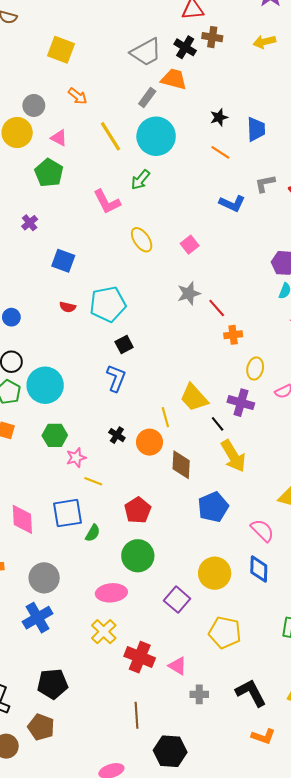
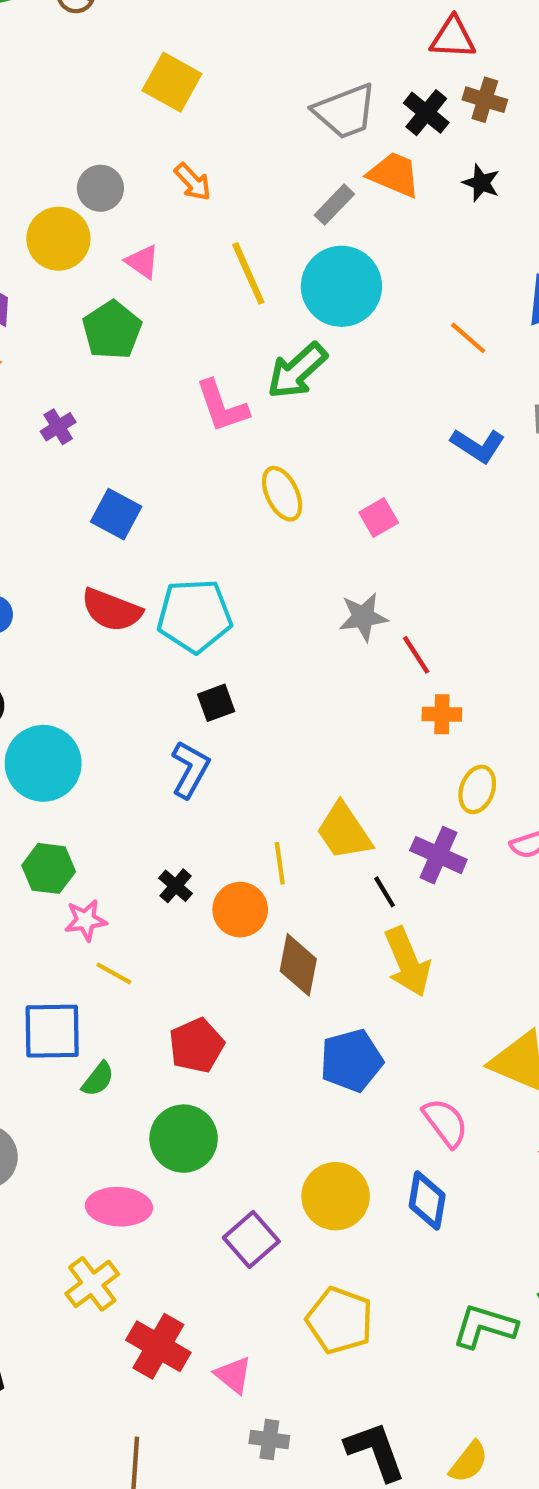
black star: (219, 117) -> (481, 183), moved, turned 30
green arrow: (140, 180) -> (297, 371), size x1.4
red semicircle: (68, 307) -> (112, 610), size x1.8

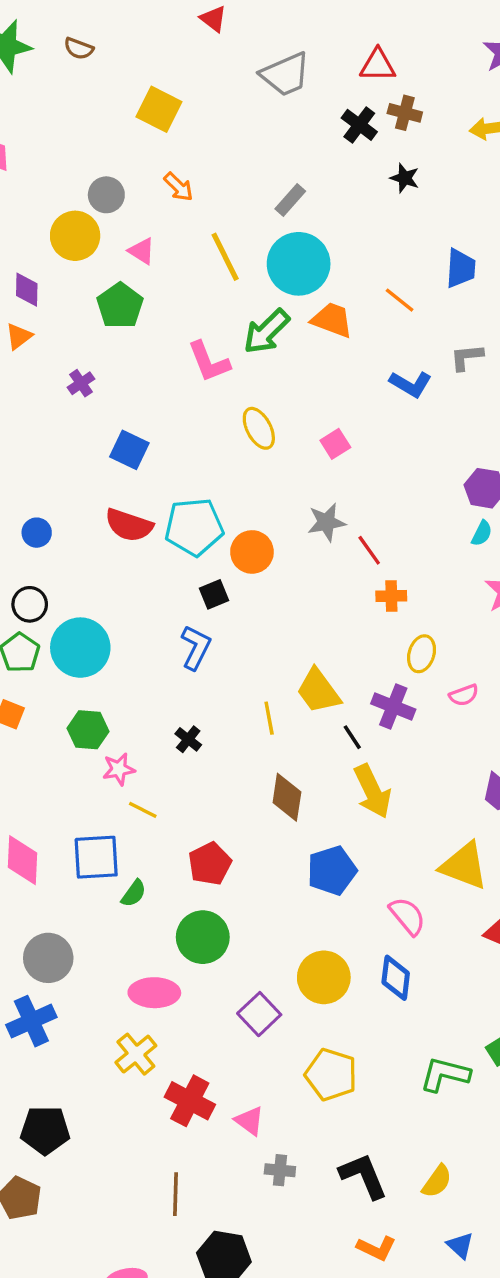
gray trapezoid: (345, 111) -> (285, 74), moved
orange trapezoid: (394, 175) -> (332, 320), moved
orange circle: (240, 910) -> (252, 552), moved

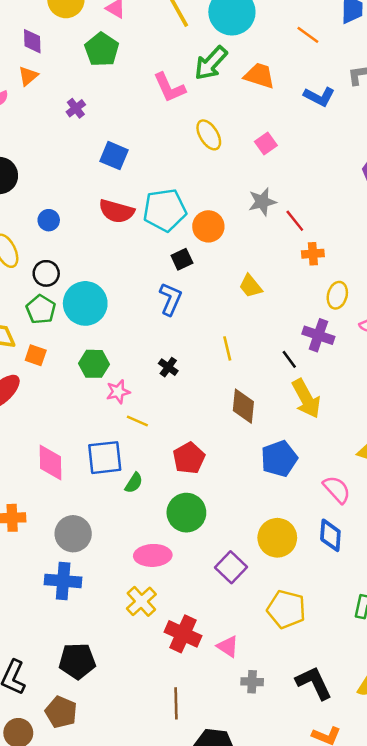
orange trapezoid: (332, 320) -> (259, 76), moved
yellow trapezoid: (318, 691) -> (251, 286), moved, size x0.7
blue cross: (31, 1021) -> (63, 581), turned 32

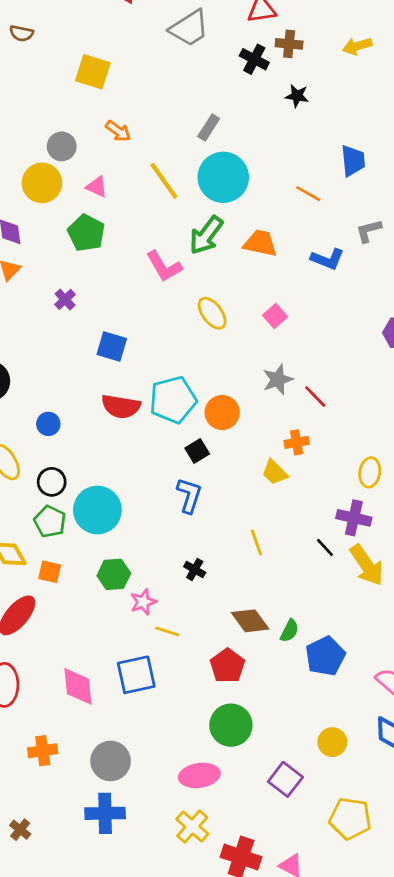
orange cross: (313, 254) -> (297, 442), moved
yellow arrow: (306, 399) -> (367, 565), moved
brown diamond: (243, 406) -> (250, 621), moved, turned -36
green semicircle: (134, 483) -> (289, 631), moved
yellow circle: (277, 538) -> (332, 742), size x0.7

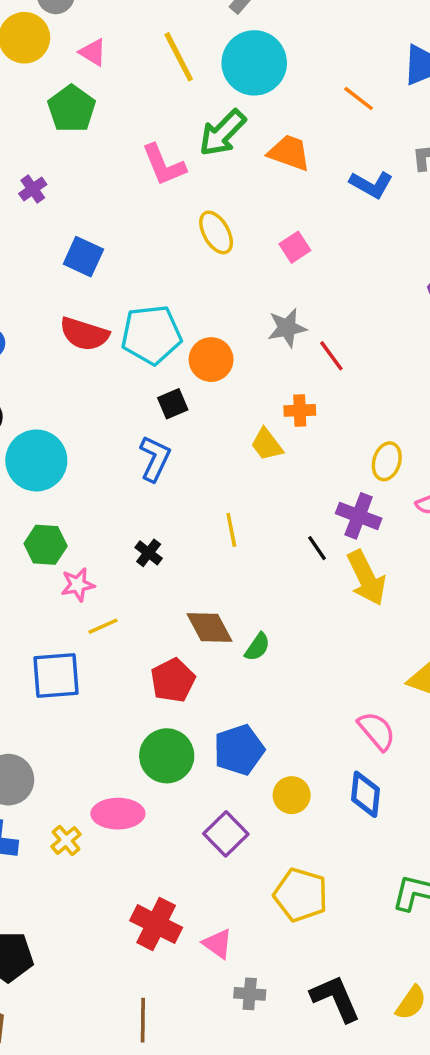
yellow line: (167, 631) -> (103, 626), turned -50
blue pentagon: (325, 656) -> (239, 750), moved
yellow cross: (192, 827) -> (66, 840), moved, size x0.7

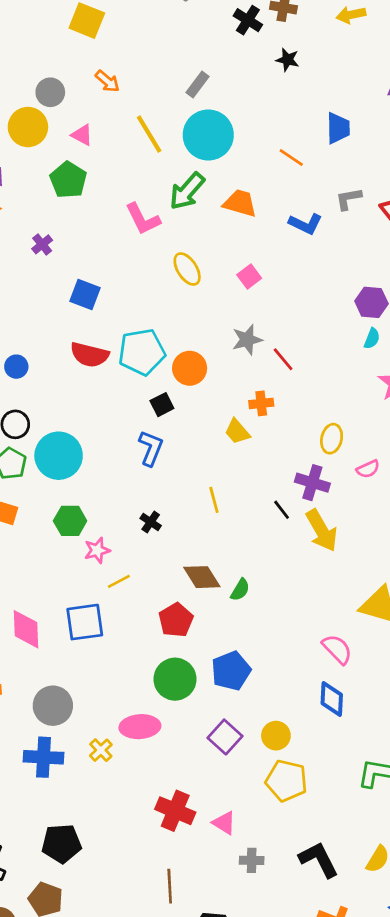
yellow circle: (292, 795) -> (276, 736), moved

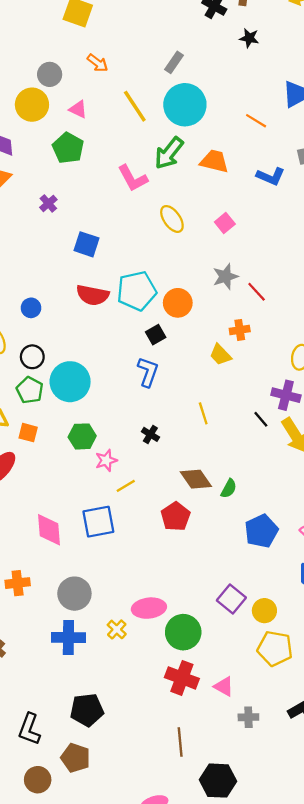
blue pentagon: (231, 671) -> (261, 531), moved
green circle: (175, 679) -> (183, 632), moved
purple square: (225, 737) -> (231, 599), moved

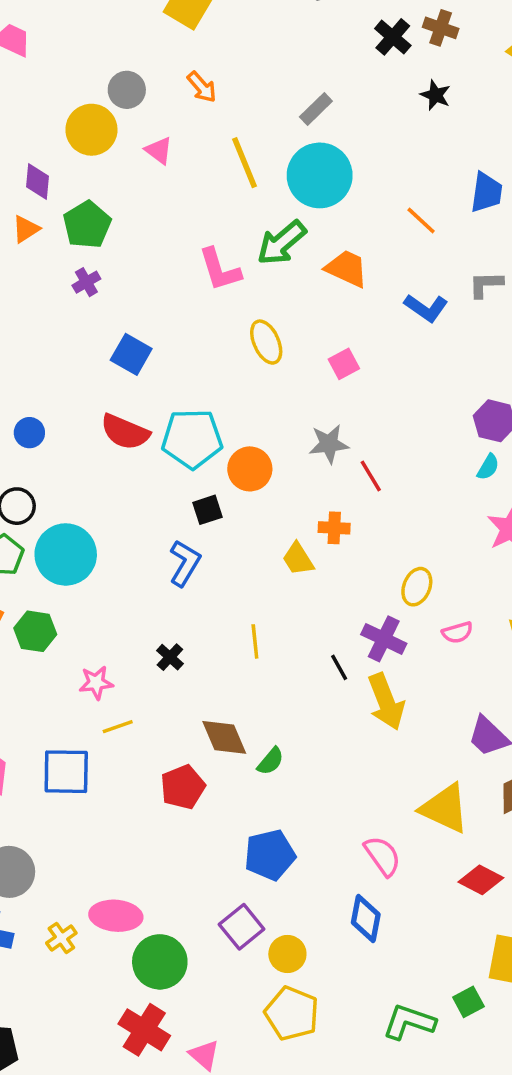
green pentagon: (68, 148) -> (87, 225), moved
green hexagon: (82, 436) -> (35, 631), moved
blue pentagon: (261, 531) -> (270, 855), moved

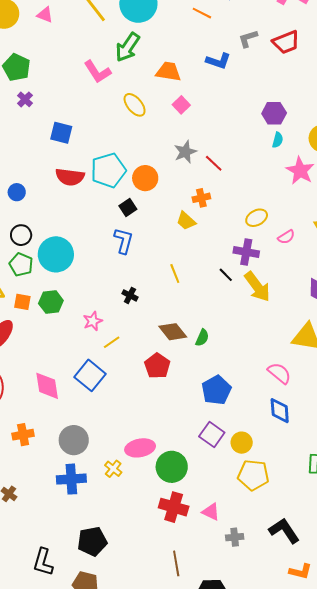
orange trapezoid: (347, 269) -> (168, 72), moved
yellow ellipse: (417, 587) -> (257, 218), turned 55
blue square: (66, 772) -> (90, 375), turned -36

